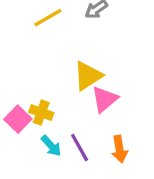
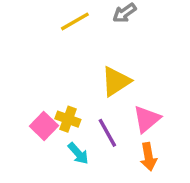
pink triangle: (105, 99) -> (147, 119), moved
purple line: (80, 147) -> (107, 133), moved

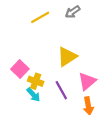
pink square: (44, 126) -> (20, 69), moved
cyan arrow: (78, 153) -> (33, 95), moved

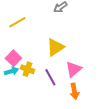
yellow line: (40, 17) -> (17, 22), moved
cyan arrow: (33, 95) -> (11, 71), moved, turned -64

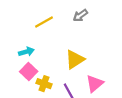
yellow line: (17, 22) -> (44, 22), moved
cyan arrow: (11, 71) -> (26, 52), moved

